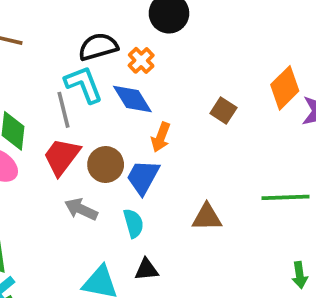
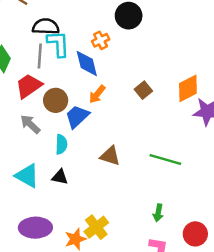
black semicircle: (98, 47) -> (46, 27), moved

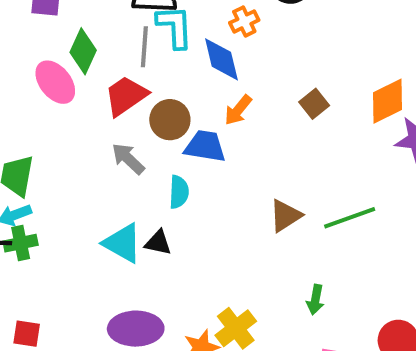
blue trapezoid: (77, 116) -> (205, 146), turned 52
brown triangle: (110, 156) -> (285, 216), moved, turned -50
green line: (165, 160) -> (350, 218), turned -36
black triangle: (60, 177) -> (158, 243), moved
green arrow: (158, 213) -> (315, 300), moved

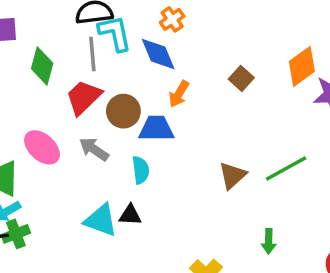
pink ellipse: (55, 82) -> (42, 147), moved

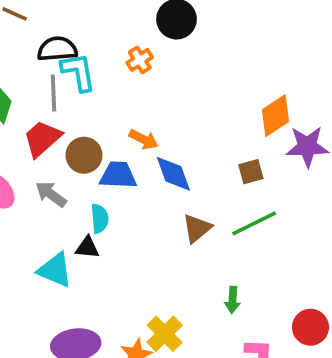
blue diamond: (158, 54) -> (173, 174), moved
brown square: (241, 78) -> (251, 172), moved, turned 30
orange arrow: (179, 94) -> (144, 139), turned -96
black triangle: (130, 215) -> (87, 247), moved

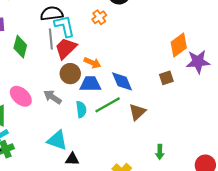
red trapezoid: (42, 139) -> (66, 48), moved
orange arrow: (144, 139) -> (92, 63), moved
green line: (254, 223) -> (108, 105), moved
black triangle: (87, 247) -> (72, 159), moved

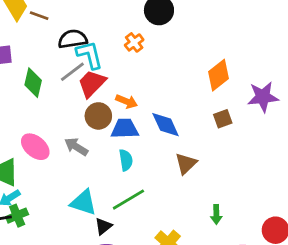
gray line: (51, 39) -> (72, 72), turned 60
orange diamond: (179, 45) -> (218, 75), moved
green line: (108, 105) -> (128, 200), moved
cyan semicircle: (81, 109) -> (126, 160), moved
black triangle: (72, 159) -> (103, 226), turned -40

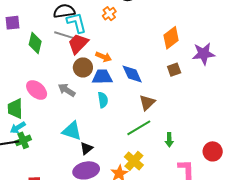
gray line: (72, 72) -> (64, 35), turned 54
green line: (128, 200) -> (139, 128), moved

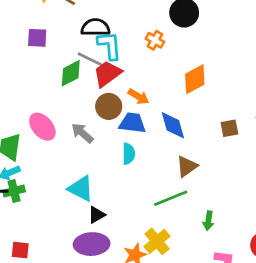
orange cross: (109, 14) -> (155, 40), turned -32
purple square: (12, 23) -> (37, 38), moved
orange diamond: (171, 38) -> (195, 79), moved
green diamond: (35, 43) -> (71, 73), moved, turned 40

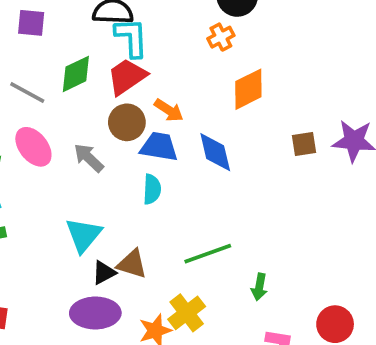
orange cross: (155, 40) -> (221, 37), moved, turned 30
gray line: (90, 59) -> (27, 93), moved
brown square: (229, 128) -> (304, 144), moved
brown triangle: (187, 166) -> (132, 264), moved, turned 50
cyan triangle: (81, 188) -> (84, 235), turned 40

